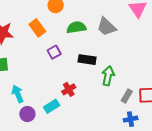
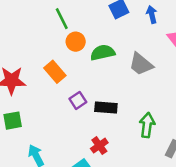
green semicircle: (76, 27) -> (103, 53), moved
black rectangle: (87, 60) -> (106, 108), moved

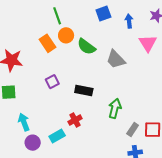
green semicircle: (103, 53) -> (86, 47), turned -138
orange rectangle: (55, 72) -> (48, 43), moved
purple square: (78, 100) -> (52, 82), moved

